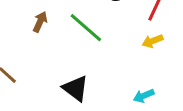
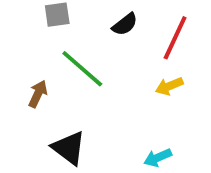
brown arrow: (40, 22) -> (38, 94), moved

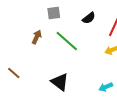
brown arrow: (38, 94) -> (37, 37), moved

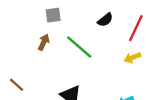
gray square: (54, 13) -> (53, 15), moved

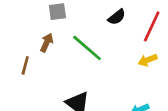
brown line: (17, 85) -> (25, 65), moved, turned 63

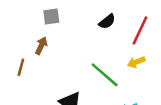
green line: (87, 48) -> (105, 75), moved

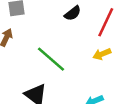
green line: (105, 75) -> (51, 59), moved

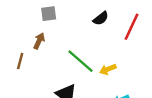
yellow arrow: (102, 54) -> (108, 69), moved

